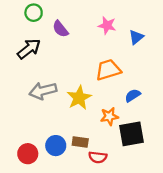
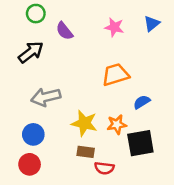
blue triangle: (136, 37) -> (152, 24), moved
yellow star: (79, 98) -> (84, 123), moved, turned -30
blue circle: (56, 146) -> (33, 134), moved

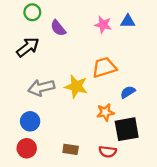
blue triangle: (152, 24) -> (128, 21), moved, turned 40
yellow star: (84, 123) -> (76, 86), moved
brown rectangle: (86, 152) -> (71, 149), moved
red semicircle: (104, 168) -> (108, 152), moved

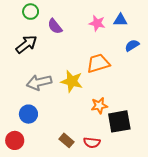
blue semicircle: (128, 92) -> (132, 45), moved
red circle: (27, 148) -> (15, 140), moved
brown rectangle: (71, 149) -> (66, 140), turned 32
red semicircle: (108, 152) -> (92, 143), moved

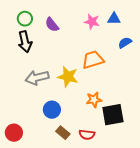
green circle: (31, 12) -> (25, 19), moved
black arrow: (26, 44) -> (25, 42), turned 115
blue circle: (28, 114) -> (52, 110), moved

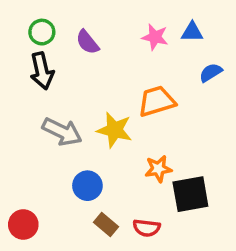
gray arrow: (37, 78) -> (62, 132), turned -140

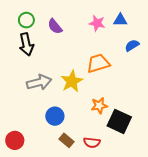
yellow star: (114, 130) -> (72, 81), turned 30
gray arrow: (62, 132) -> (39, 82), turned -40
black square: (190, 194) -> (119, 121), turned 35

